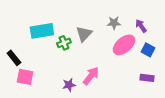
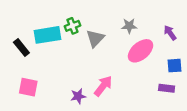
purple arrow: (141, 26) -> (170, 33), moved
green cross: (64, 43) -> (72, 26), moved
blue square: (148, 50) -> (175, 66), moved, turned -32
black rectangle: (14, 58) -> (21, 47), moved

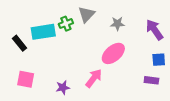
purple arrow: (170, 33) -> (155, 30), size x1.5
gray triangle: (95, 38) -> (87, 14), moved
pink ellipse: (141, 51) -> (113, 53), moved
purple star: (78, 96) -> (63, 87), moved

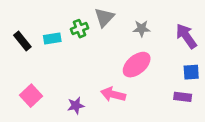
cyan rectangle: (43, 32) -> (52, 38), size x0.6
black rectangle: (20, 43) -> (22, 41), moved
pink arrow: (94, 78) -> (113, 94), turned -114
pink square: (26, 79) -> (31, 96), turned 36

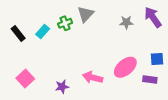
gray star: (142, 29) -> (126, 22), moved
purple arrow: (186, 36) -> (153, 17), moved
cyan rectangle: (52, 38) -> (43, 31), turned -40
pink ellipse: (137, 65) -> (125, 67), moved

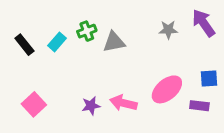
gray triangle: (85, 14) -> (114, 42), moved, turned 36
purple star: (62, 87) -> (91, 106), moved

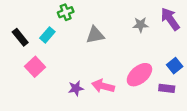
green cross: (87, 31) -> (66, 12), moved
blue square: (209, 79) -> (175, 66), turned -35
pink square: (34, 104) -> (35, 67), moved

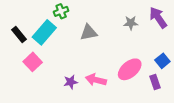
cyan rectangle: (47, 35) -> (44, 32), size x1.6
purple rectangle: (167, 88) -> (155, 82), turned 64

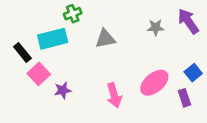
cyan rectangle: (44, 32) -> (53, 39), turned 35
black rectangle: (19, 34) -> (22, 53), moved
pink arrow: (96, 80) -> (114, 95), turned -120
purple star: (71, 82) -> (63, 90), moved

